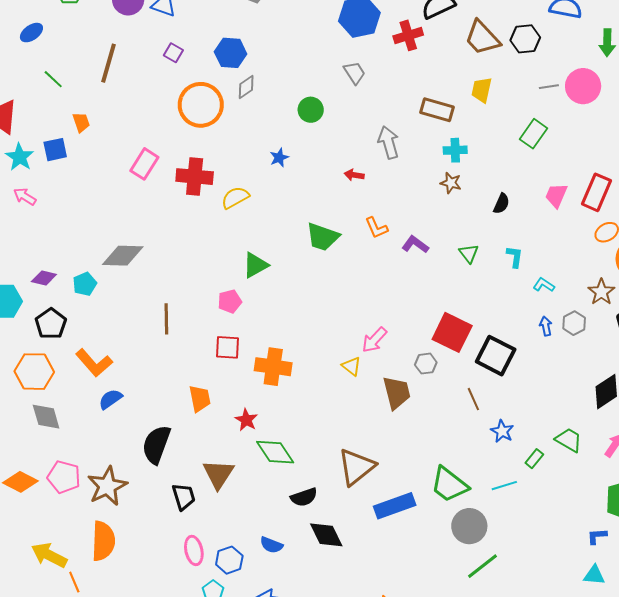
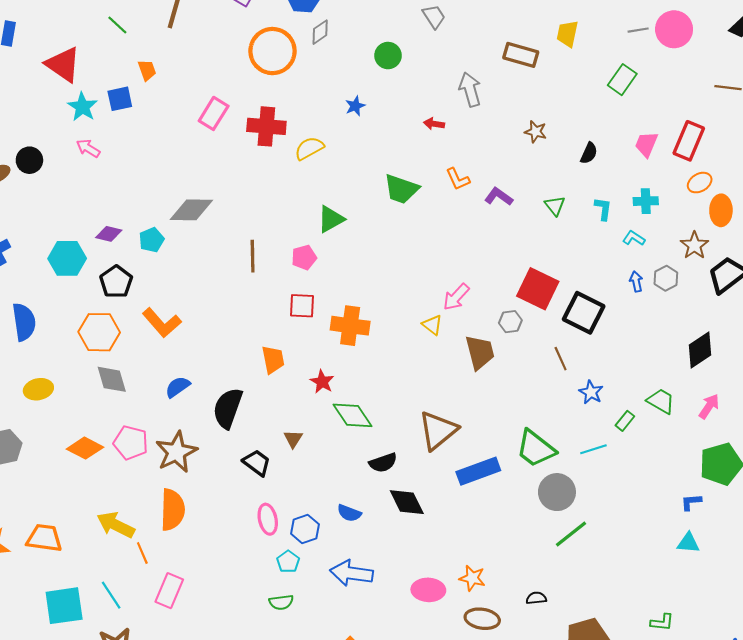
cyan cross: (455, 150) -> (646, 201), moved
brown line: (166, 319) -> (253, 256), moved
blue semicircle: (110, 399) -> (178, 387), moved
brown triangle: (218, 474) -> (293, 439), size x0.6
black trapezoid: (184, 497) -> (257, 463), turned -36

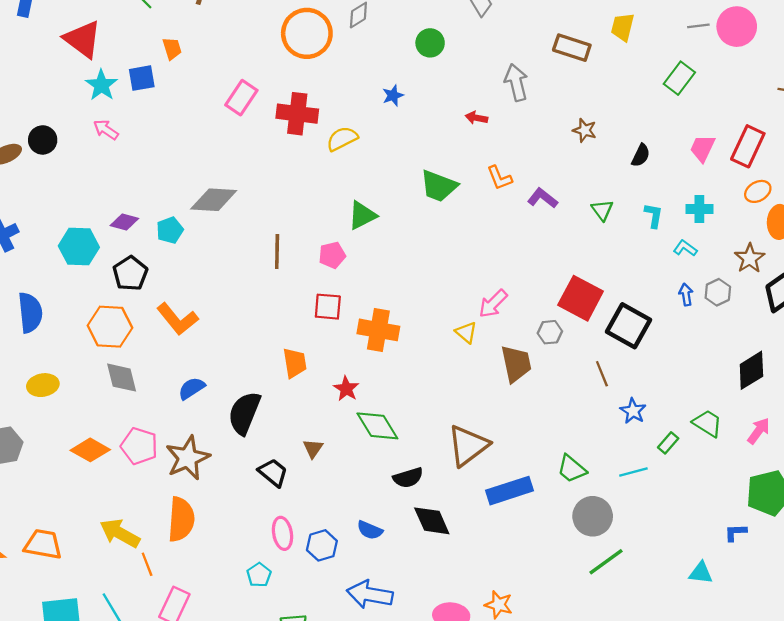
green trapezoid: (536, 449) -> (572, 469), size x0.7
cyan triangle: (688, 543) -> (701, 573), moved
cyan pentagon: (288, 562) -> (259, 575), moved

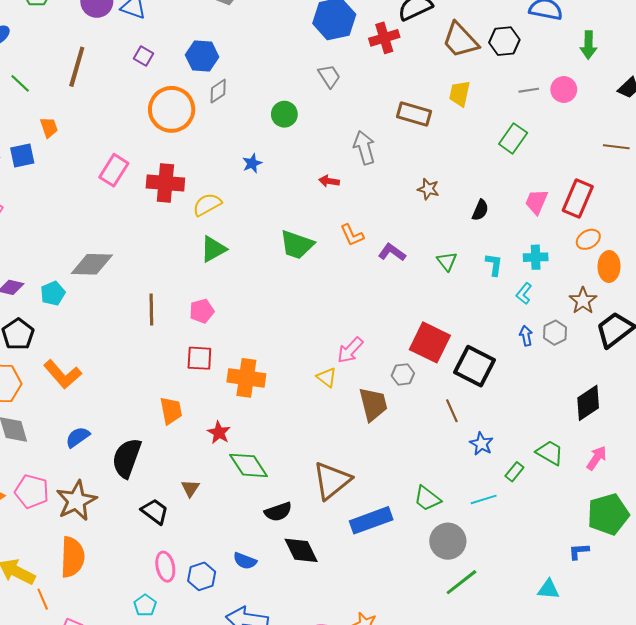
pink circle: (737, 27) -> (564, 89), size x0.7
green triangle: (362, 215) -> (213, 249), moved
cyan L-shape: (685, 248) -> (524, 293), turned -85

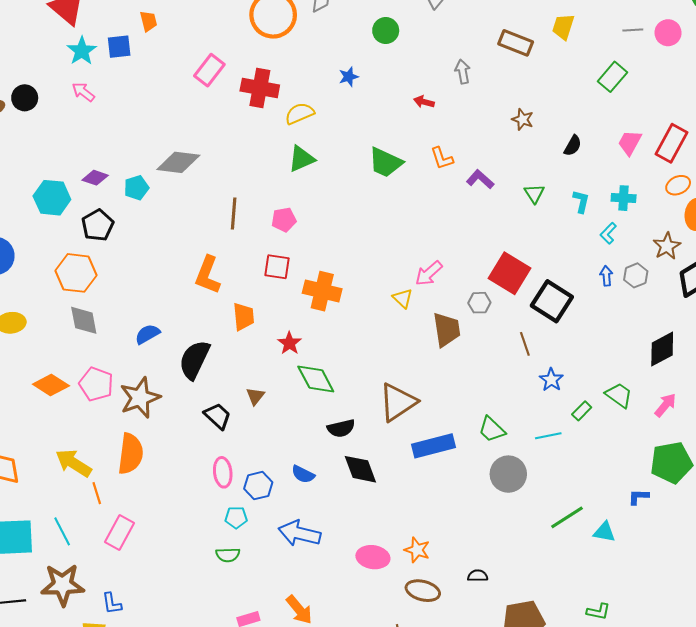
gray arrow: (364, 148) -> (463, 72), size x0.7
orange L-shape: (63, 374) -> (208, 275), moved, turned 57
green line: (461, 582) -> (567, 517), moved
cyan pentagon: (145, 605) -> (236, 517), moved, turned 30

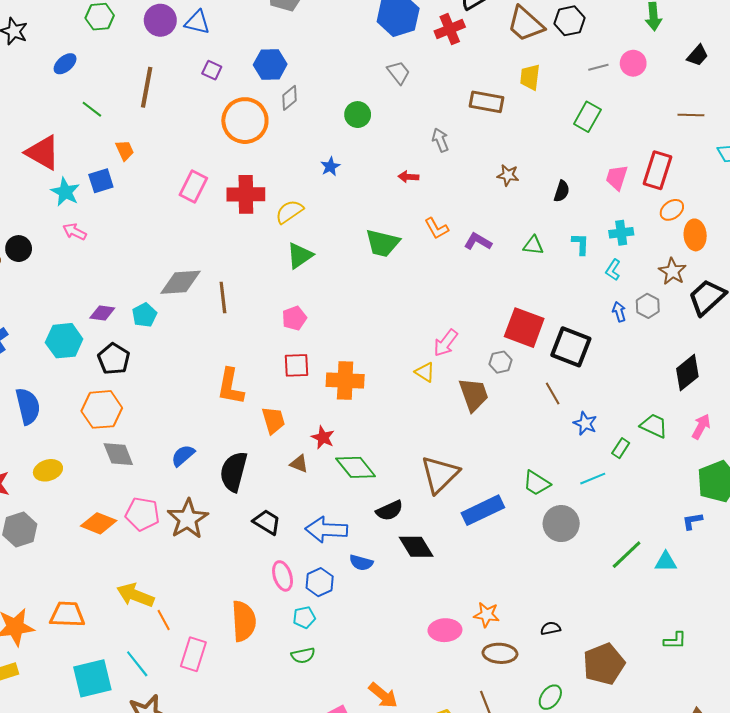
green triangle: (534, 194) -> (533, 245), turned -40
brown line: (234, 213) -> (223, 298), moved
brown triangle: (255, 396) -> (299, 464), moved, turned -36
orange semicircle: (131, 454) -> (244, 621), moved
blue arrow: (299, 533) -> (326, 530), moved

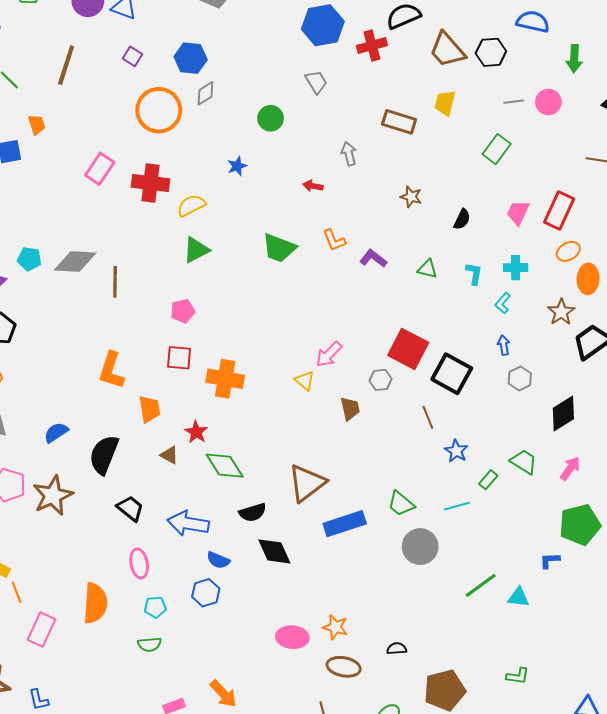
gray hexagon: (648, 306) -> (520, 378), moved
cyan pentagon: (144, 315) -> (29, 259), moved, turned 30
brown trapezoid: (474, 395) -> (350, 409), size x0.7
blue hexagon: (320, 582) -> (206, 593), moved

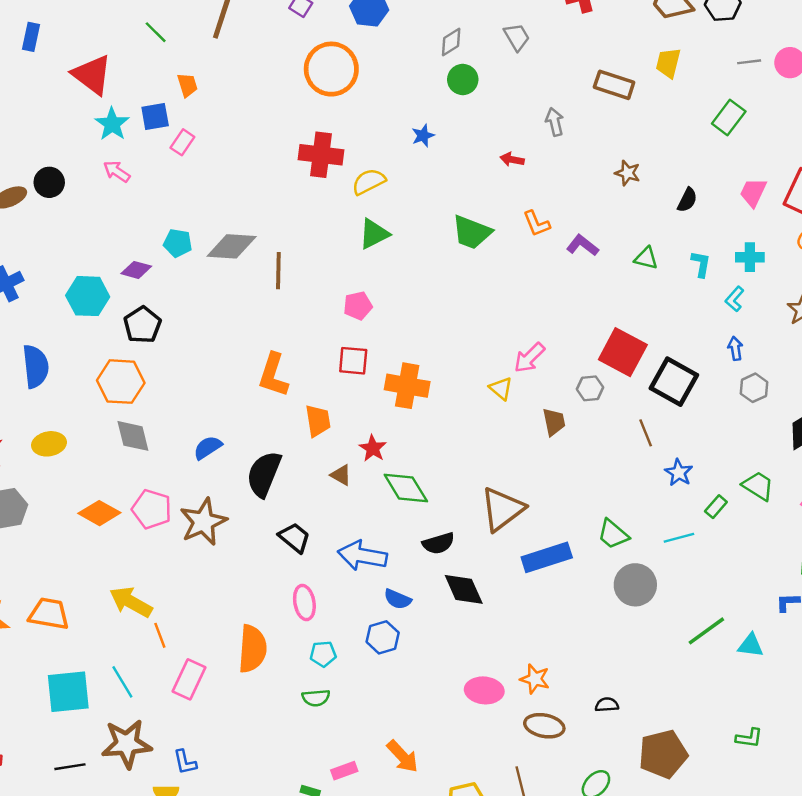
gray diamond: (205, 93) -> (451, 42), moved
pink rectangle: (100, 169) -> (182, 142), moved, size x0.7

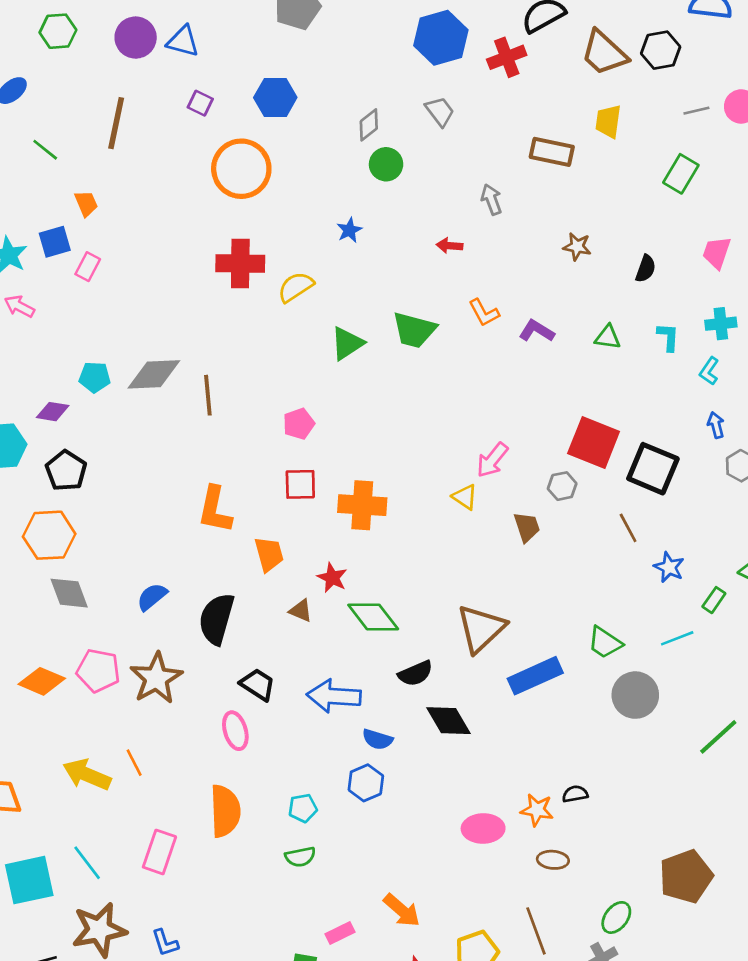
green triangle: (374, 234) -> (347, 343), moved
pink ellipse: (304, 602) -> (235, 731), moved
orange line: (160, 635) -> (134, 763), moved
black semicircle: (607, 705) -> (575, 794), moved
brown ellipse: (544, 726) -> (553, 860), size x0.7

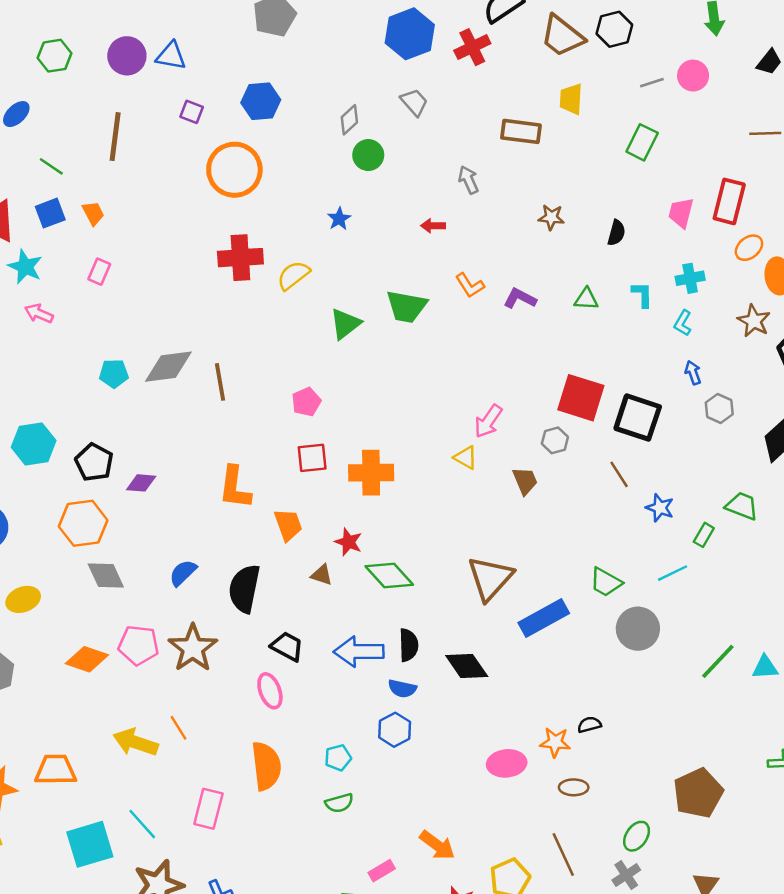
blue square: (55, 242) -> (50, 213), moved
purple diamond: (53, 412) -> (141, 483), moved
black semicircle: (415, 673) -> (409, 645), moved, turned -64

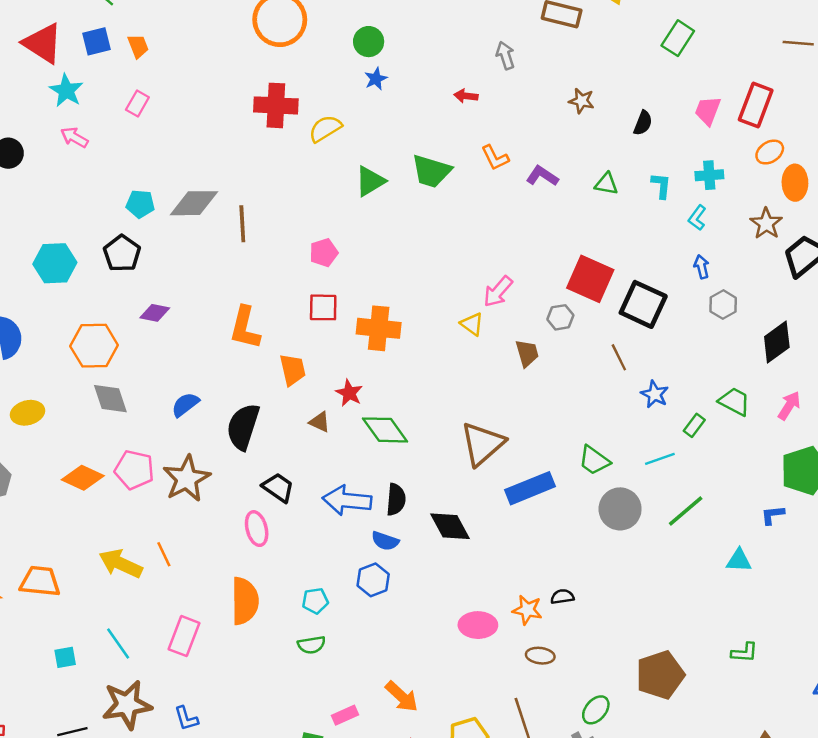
green circle: (368, 155) -> (369, 42), moved
black pentagon: (94, 462) -> (122, 253), moved
green line: (718, 661) -> (686, 511), moved
cyan square: (90, 844) -> (65, 657), size x0.5

